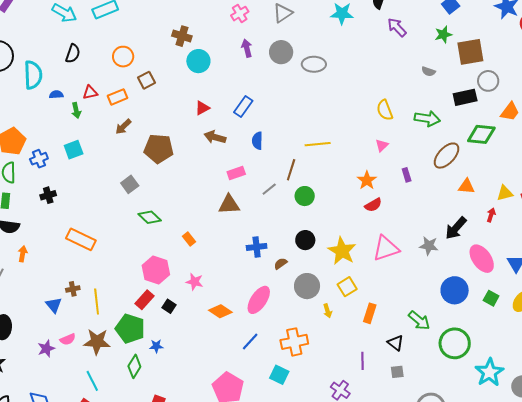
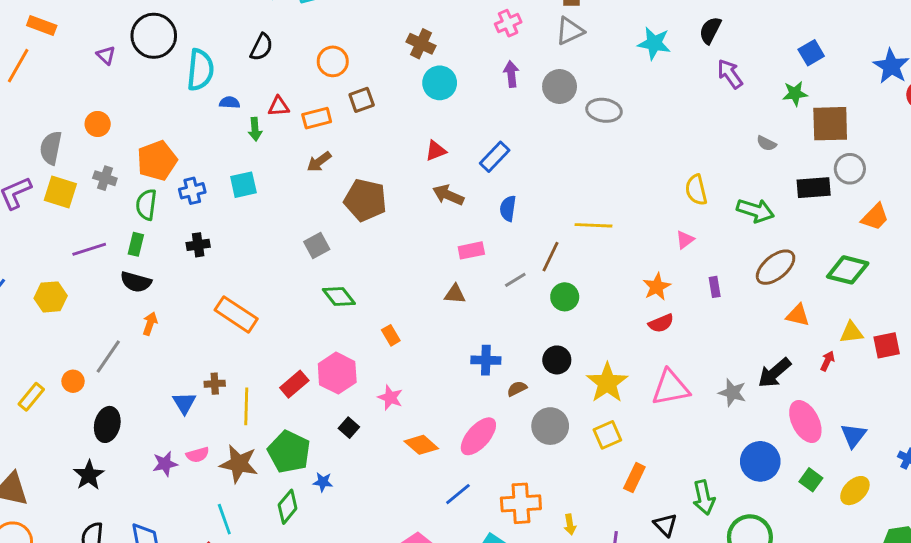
green diamond: (481, 134) -> (848, 270), moved
brown triangle: (229, 205) -> (455, 294), size x0.7
red rectangle: (145, 300) -> (294, 384), moved
yellow arrow: (328, 311) -> (570, 525), moved
green arrow: (419, 320) -> (704, 497), turned 30

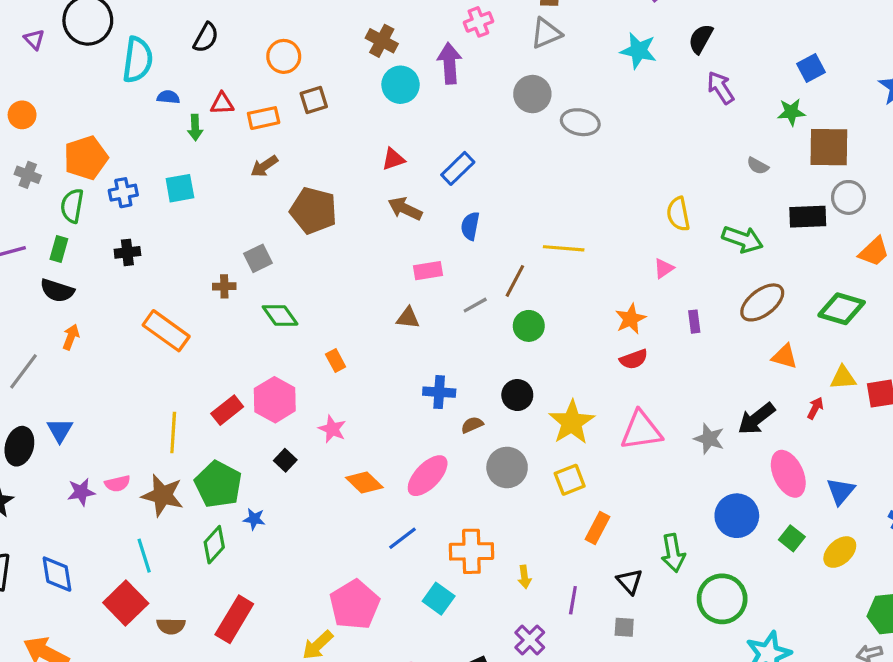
purple arrow: (511, 74) -> (450, 63), moved, size x1.4
brown cross: (215, 384) -> (224, 286), moved
blue triangle: (184, 403) -> (60, 430), moved

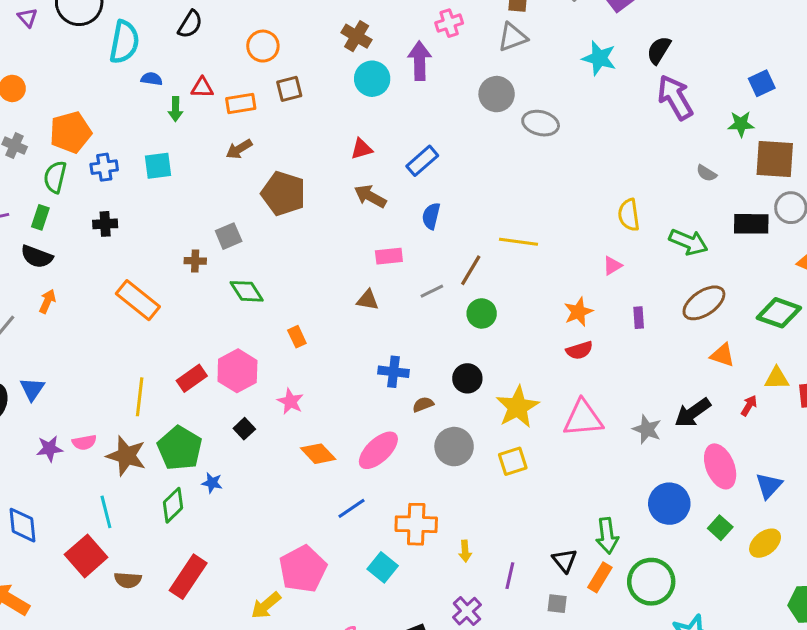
purple arrow: (721, 88) -> (675, 97), size x1.4
orange rectangle: (598, 528) -> (600, 577), moved

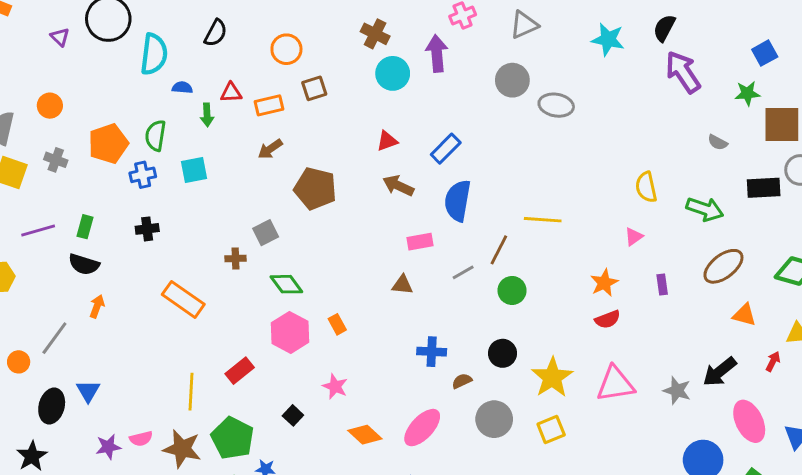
green semicircle: (55, 177) -> (156, 136), moved
blue semicircle: (431, 216) -> (458, 201), size x1.6
pink hexagon: (237, 371) -> (290, 332), moved

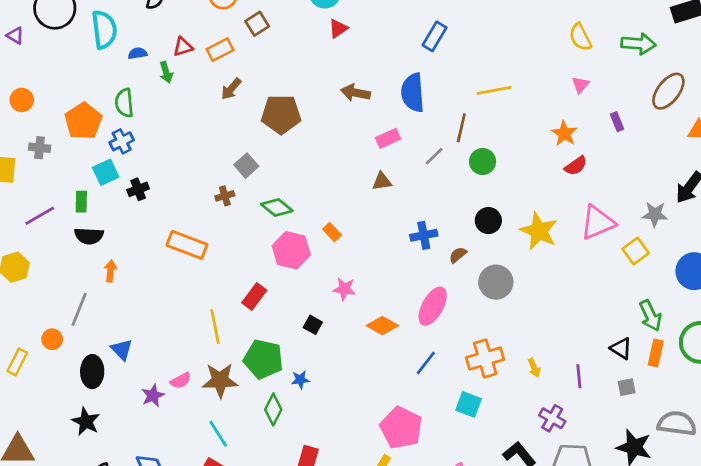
red triangle: (387, 141) -> (338, 28), moved
blue rectangle: (446, 149) -> (435, 36), moved
cyan square: (194, 170) -> (106, 172), moved
yellow square: (551, 429) -> (636, 251), moved

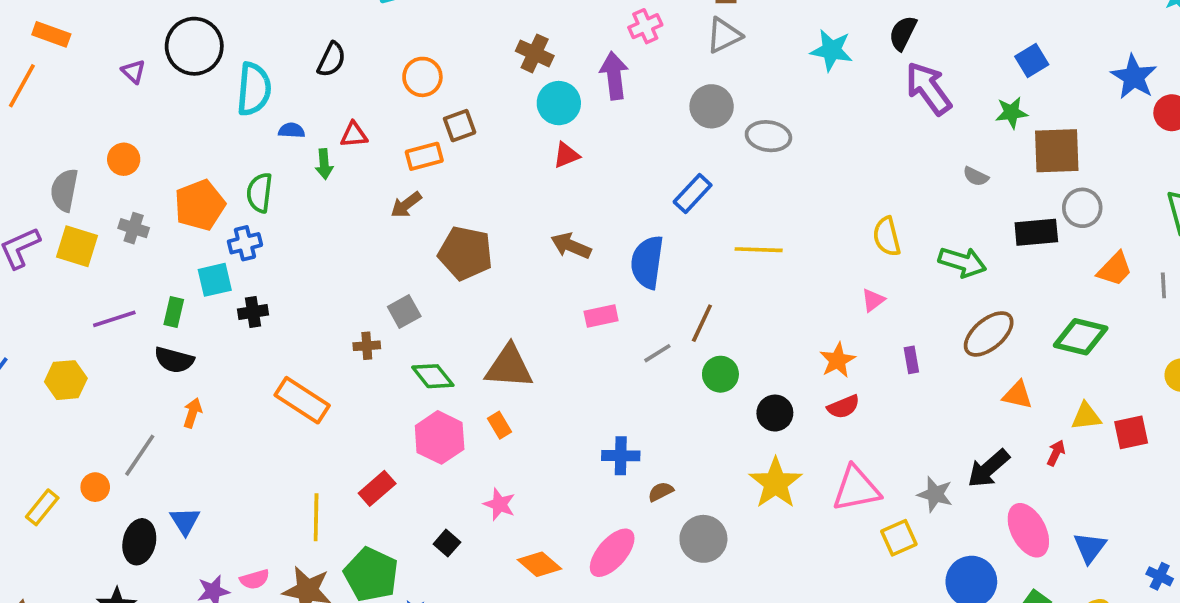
orange rectangle: (220, 50) -> (424, 156), moved
yellow line: (494, 90) -> (759, 250), moved
brown triangle: (382, 181) -> (509, 367), moved, size x1.8
black circle: (488, 221) -> (775, 413), moved

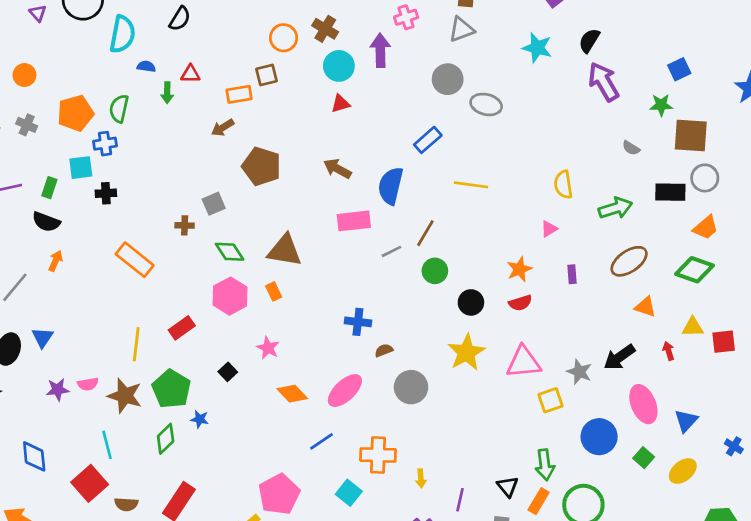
orange circle: (422, 77) -> (284, 38), moved
green arrow: (962, 262) -> (615, 208), turned -40
orange trapezoid: (1115, 269) -> (706, 228), moved
pink rectangle: (601, 316) -> (354, 221), size x1.4
red arrow: (1056, 453) -> (669, 351), turned -48

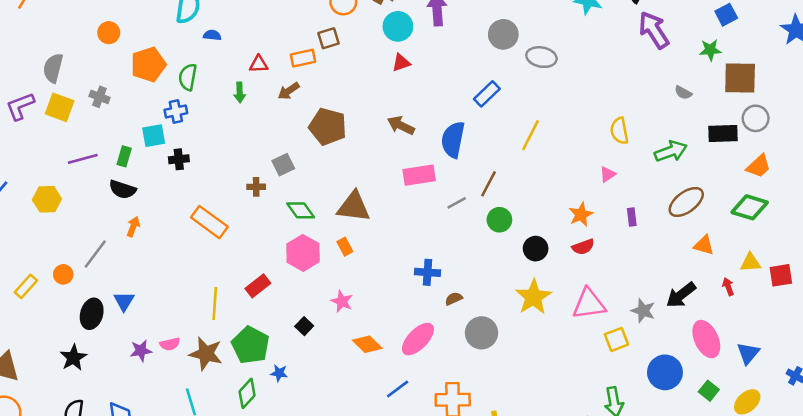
red triangle: (190, 74) -> (259, 64), moved
orange circle: (24, 75) -> (109, 33), moved
green arrow: (167, 93) -> (240, 93), moved
orange pentagon: (75, 113) -> (148, 64), moved
yellow line: (471, 185) -> (530, 135), turned -68

